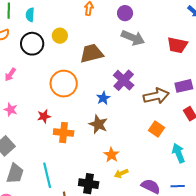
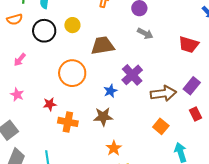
gray arrow: (133, 38) -> (145, 34), size x0.7
purple rectangle: (184, 86) -> (192, 86), turned -42
brown star: (98, 124) -> (103, 117), turned -30

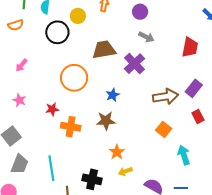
yellow circle: (72, 25) -> (78, 16), moved
black circle: (44, 31) -> (57, 32), moved
red trapezoid: (189, 45) -> (190, 47), turned -95
purple cross: (132, 75) -> (135, 64), moved

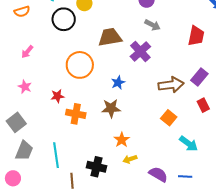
cyan arrow: (184, 155) -> (189, 144), turned 144

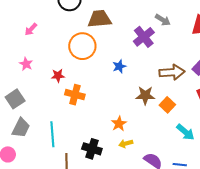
gray arrow: (153, 25) -> (163, 20), moved
brown trapezoid: (110, 37) -> (100, 19), moved
brown star: (111, 108) -> (145, 95), moved

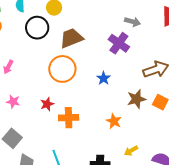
orange star: (119, 124) -> (114, 121), moved

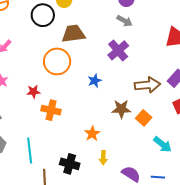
gray arrow: (132, 22) -> (125, 21), moved
orange star: (114, 121) -> (92, 134), moved
yellow arrow: (131, 151) -> (103, 158), turned -72

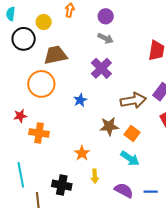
cyan arrow: (163, 144) -> (130, 158), moved

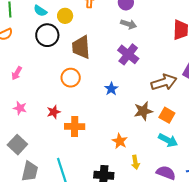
cyan semicircle: (11, 14) -> (40, 11), moved, turned -56
brown trapezoid: (55, 55) -> (81, 47), turned -75
orange circle: (41, 84) -> (71, 78), size x0.7

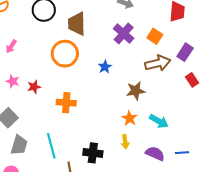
orange circle: (71, 78) -> (65, 54), size x1.4
red star: (54, 112) -> (34, 87), moved
orange square: (167, 115) -> (155, 36), moved
orange star: (120, 141) -> (130, 118), moved

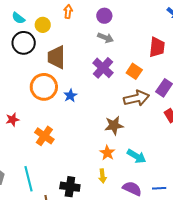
blue star: (105, 67) -> (70, 96), moved
orange cross: (66, 103) -> (44, 136), turned 30

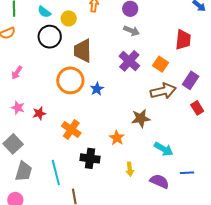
orange star: (107, 153) -> (117, 138), moved
black cross: (70, 187) -> (90, 158), moved
blue line: (159, 188) -> (187, 173), moved

